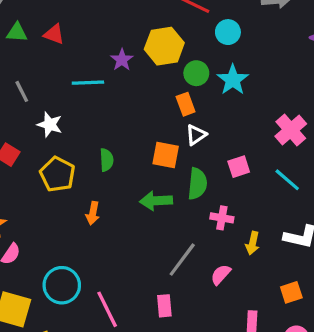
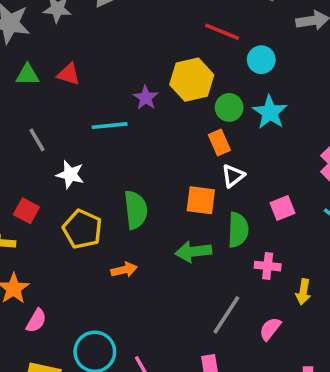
green semicircle: (107, 160) -> (136, 210), size x1.5
orange arrow: (93, 213) -> (124, 270), turned -110

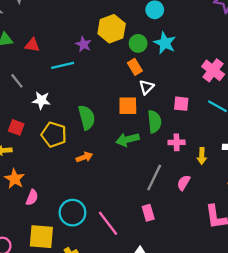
red triangle: (69, 74) -> (32, 45), moved
pink square: (283, 208) -> (181, 104), turned 35

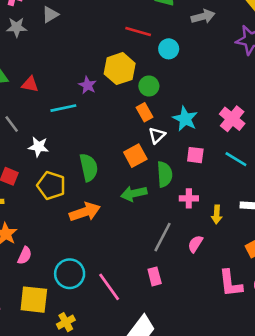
cyan star: (165, 43) -> (185, 119), moved
orange square: (128, 106) -> (135, 156), turned -30
orange arrow: (84, 157) -> (85, 212), size x1.6

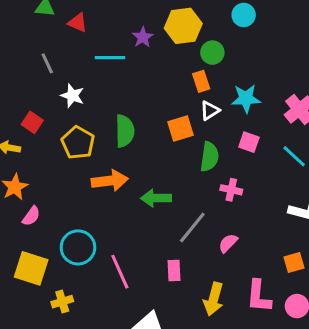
cyan star: (185, 119) -> (246, 98), turned 30
green arrow: (134, 193) -> (156, 198), moved
yellow arrow: (217, 215) -> (214, 299), moved, size x1.5

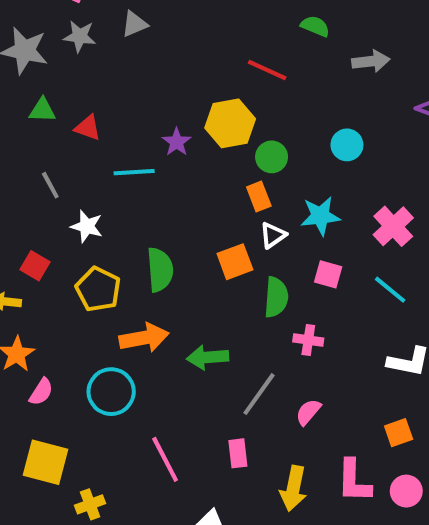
cyan circle: (244, 15) -> (347, 145), moved
cyan circle: (78, 247) -> (111, 392), moved

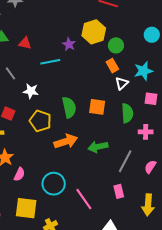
orange square: (235, 262) -> (97, 107), moved, turned 36
cyan circle: (111, 392) -> (54, 184), moved

